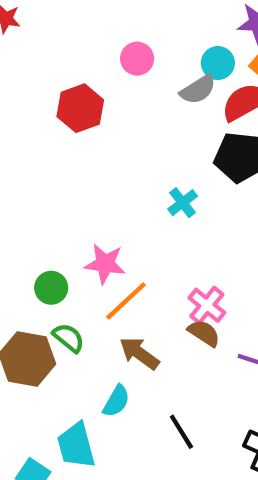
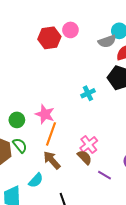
pink circle: (137, 59) -> (70, 30), moved
orange line: (126, 301) -> (51, 134), turned -40

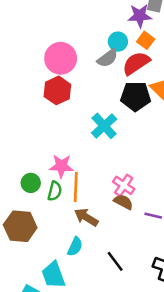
pink circle: (70, 30) -> (61, 58), size x1.6
red hexagon: (49, 38) -> (57, 90), moved
cyan cross: (88, 93) -> (104, 126), size x1.5
green semicircle: (20, 145) -> (55, 191), moved, turned 70

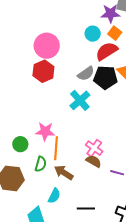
gray semicircle: (108, 58) -> (86, 74), moved
green semicircle: (55, 191) -> (41, 164), moved
black line: (115, 261) -> (86, 208), turned -54

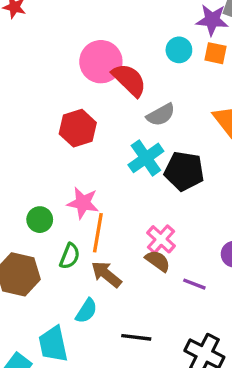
orange square: (115, 33) -> (216, 53), turned -32
red semicircle: (107, 51) -> (129, 80), moved, turned 70
red hexagon: (43, 71) -> (78, 128), moved
black pentagon: (106, 77) -> (184, 171), moved

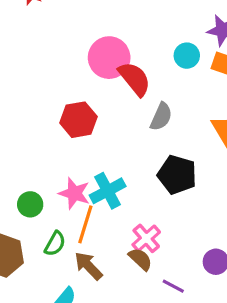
gray semicircle: (161, 115) -> (161, 117), turned -44
cyan cross: (146, 158) -> (108, 191), moved

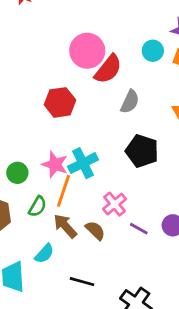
red semicircle: (135, 79) -> (108, 69), turned 76
brown semicircle: (140, 259) -> (95, 230), moved
purple line: (173, 286) -> (139, 229), moved

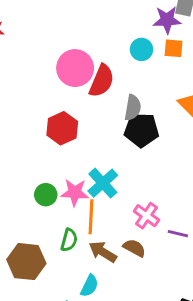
black pentagon: (142, 151) -> (141, 130), moved
green circle: (17, 173) -> (46, 195), moved

